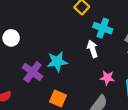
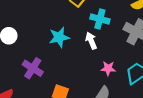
cyan star: (57, 62) -> (59, 37), moved

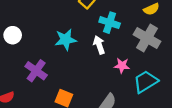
pink star: (108, 68) -> (122, 66), moved

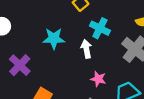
pink star: (122, 66) -> (98, 79), moved

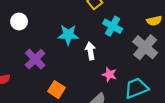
white arrow: (86, 49) -> (90, 51), moved

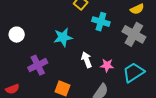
white arrow: (90, 51) -> (87, 60), moved
purple cross: (35, 59) -> (38, 65), turned 30

